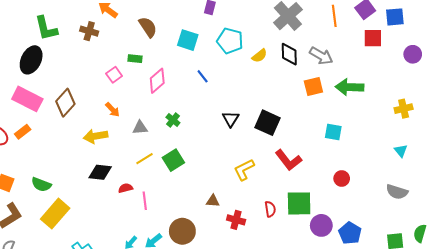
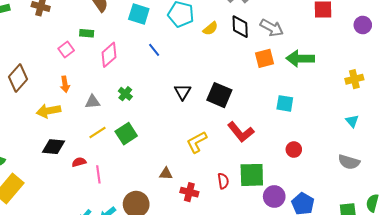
orange arrow: (112, 110) -> (65, 84), turned 35

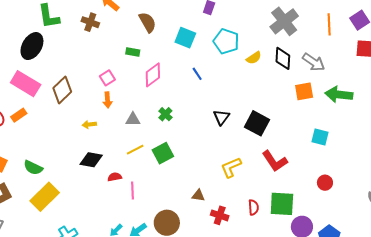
pink square: (66, 50) -> (107, 78), moved
yellow arrow: (49, 111) -> (89, 124), size x0.6

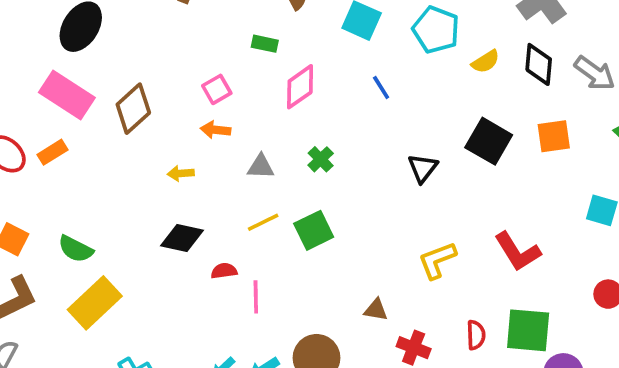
orange square: (304, 91) -> (554, 136), moved
orange arrow: (107, 100) -> (216, 130), turned 98
black square: (257, 123) -> (489, 141), moved

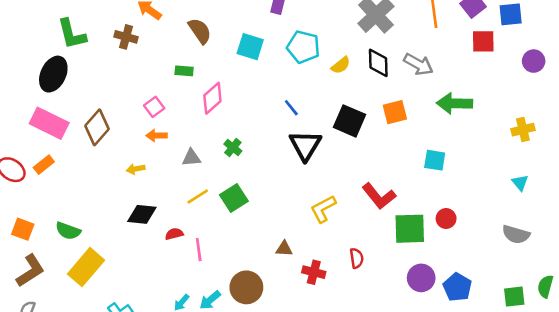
blue line: (381, 87) -> (291, 108), moved
black triangle: (423, 168) -> (305, 145), size x1.5
green square: (528, 330) -> (410, 229), moved

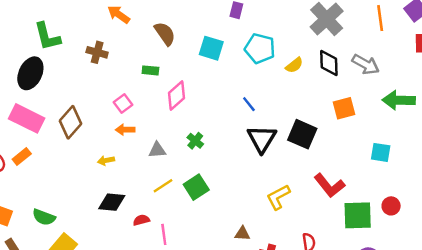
brown cross: (126, 37) -> (97, 52), moved
black square: (350, 121) -> (302, 134), moved

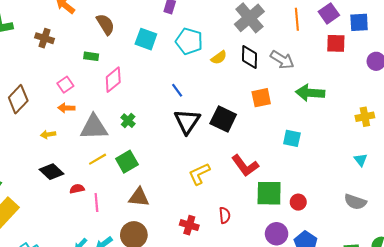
gray triangle: (157, 150) -> (94, 127), size x1.8
black diamond: (112, 202) -> (51, 172), turned 35
red circle: (391, 206) -> (298, 202), moved
brown triangle: (242, 234) -> (139, 197), moved, size x1.5

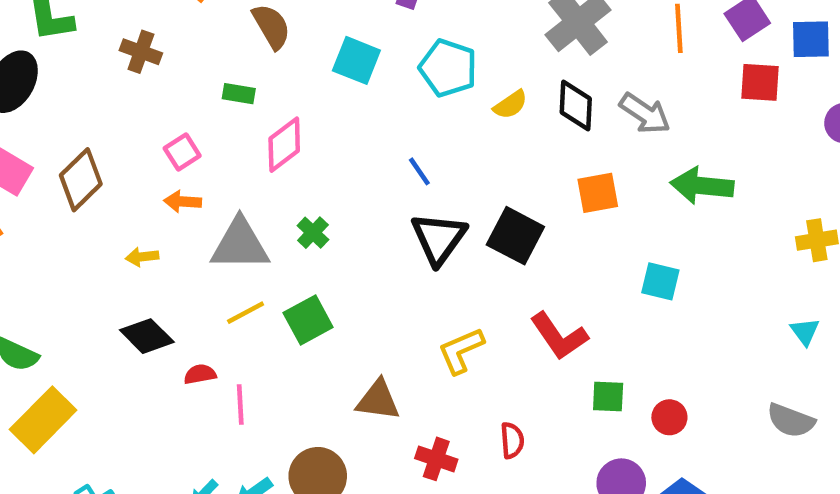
green square: (269, 193) -> (608, 396), size x0.6
brown triangle: (139, 197) -> (378, 400), moved

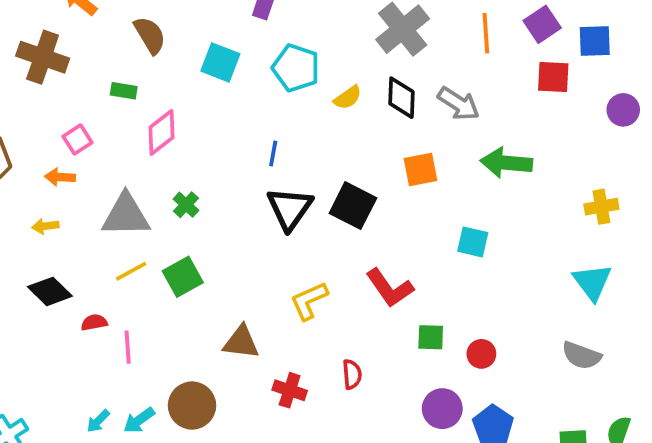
brown cross: (141, 52) -> (43, 57), size x1.5
blue line: (419, 171) -> (273, 153), turned 45
orange arrow: (183, 202) -> (60, 177), moved
cyan triangle: (805, 332) -> (592, 282), size x1.6

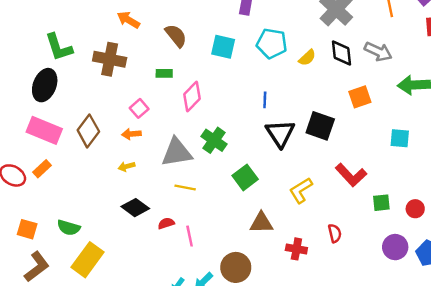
green cross: (186, 205) -> (214, 140), size x1.5
yellow line: (131, 271) -> (185, 188), turned 48
green square: (183, 277) -> (245, 177), moved

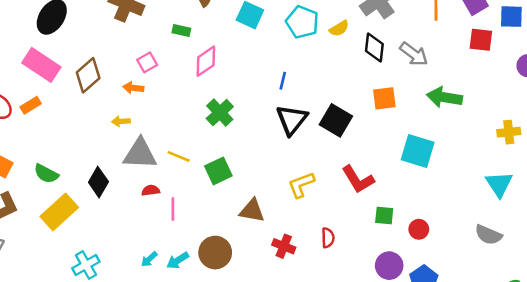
yellow semicircle: (307, 58) -> (339, 28), moved
cyan square: (400, 138) -> (418, 151), size x1.5
gray triangle: (177, 152) -> (140, 154), moved
green square: (245, 177) -> (218, 171), moved
black diamond: (135, 208) -> (98, 182), moved, turned 72

